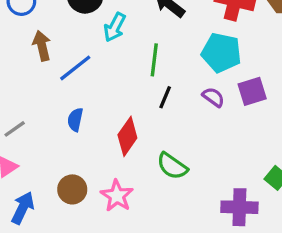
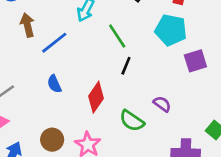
green line: (154, 60) -> (117, 36), turned -40
purple semicircle: (213, 97) -> (162, 104), moved
blue semicircle: (75, 120) -> (54, 84), turned -36

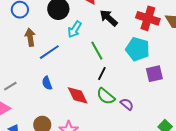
red diamond: (96, 97) -> (78, 95), turned -65
green semicircle: (132, 121) -> (106, 96), moved

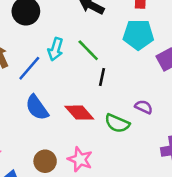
cyan arrow: (75, 29) -> (55, 49), moved
blue semicircle: (47, 83) -> (37, 108), size x1.5
green semicircle: (106, 96) -> (117, 123), moved

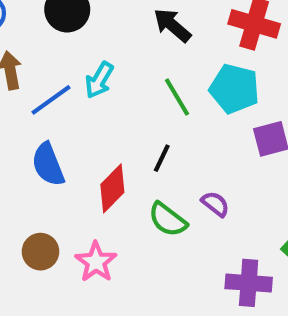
green line: (88, 50) -> (177, 97), moved
black line: (102, 77) -> (162, 158), moved
red diamond: (79, 113) -> (112, 188), turned 72

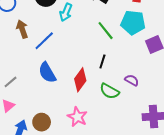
cyan arrow: (99, 80) -> (66, 12), moved
brown circle: (40, 252) -> (42, 122), moved

